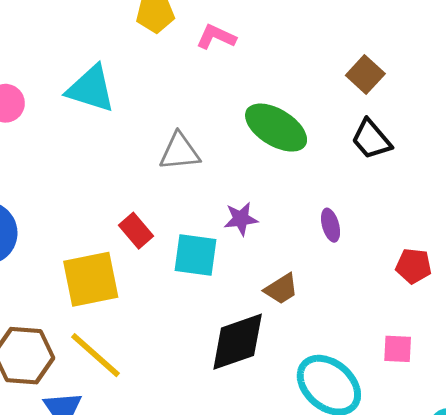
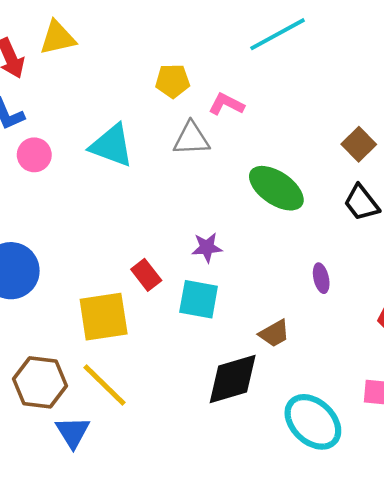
gray triangle: (180, 152) -> (191, 139), moved
purple star: (241, 219) -> (207, 247), moved

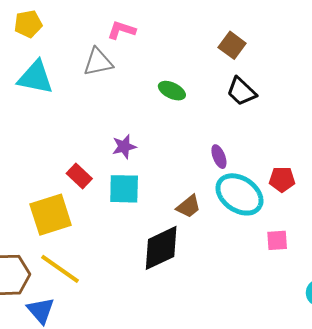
yellow pentagon: (173, 81) -> (28, 24), moved
green ellipse: (276, 188) -> (172, 91), size x0.6
cyan ellipse: (313, 422) -> (239, 194), moved

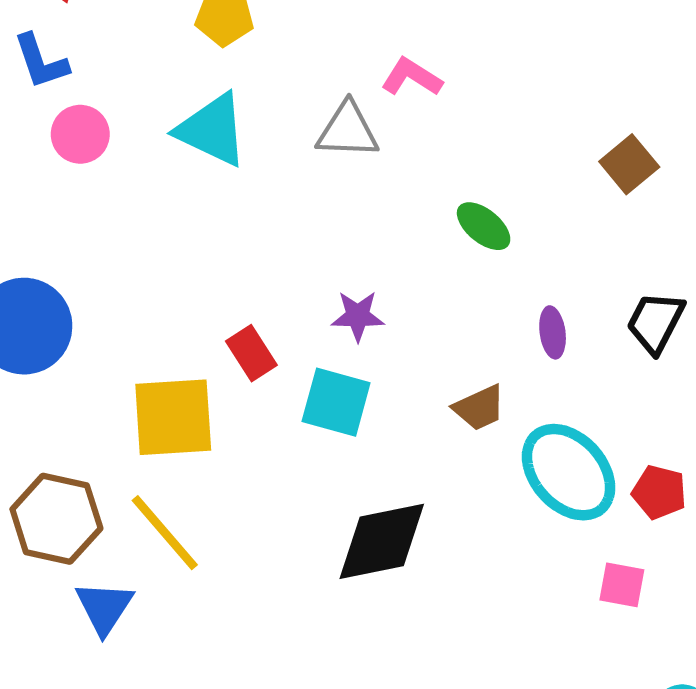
black trapezoid: (241, 91) -> (655, 322), moved, turned 60
purple ellipse: (219, 157) -> (553, 332), moved
red pentagon: (282, 179) -> (659, 492), moved
brown trapezoid: (189, 206) -> (479, 408), moved

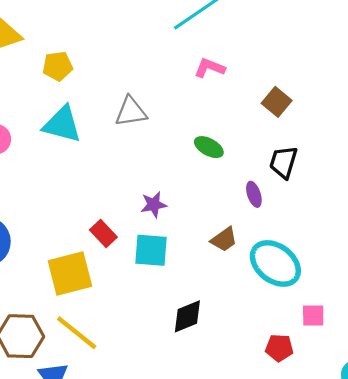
pink L-shape: (412, 77) -> (210, 68), moved
black trapezoid: (655, 322) -> (283, 162), moved
red pentagon: (659, 492) -> (279, 348), moved
black diamond: (382, 541) -> (187, 316), size x0.7

